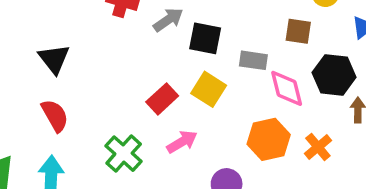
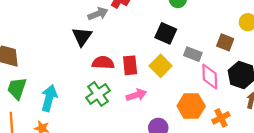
gray arrow: (168, 20) -> (98, 14), moved
black triangle: (54, 59) -> (82, 37), moved
red rectangle: (162, 99) -> (130, 65), turned -66
red semicircle: (55, 116) -> (103, 63), moved, turned -70

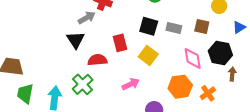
gray rectangle: (193, 54) -> (174, 28), moved
red rectangle: (130, 65) -> (120, 43), moved
green cross: (98, 94) -> (83, 84), moved

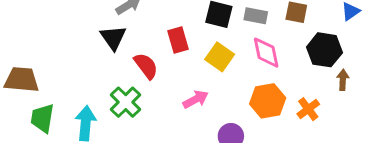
pink diamond: (193, 58) -> (266, 53), moved
red semicircle: (97, 60) -> (146, 66), turned 60

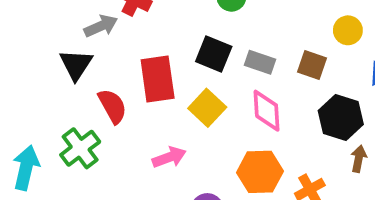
red rectangle: (178, 40) -> (158, 79), size x1.4

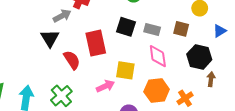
yellow square: (207, 108) -> (125, 70), moved, turned -30
green cross: (80, 148) -> (61, 96), moved

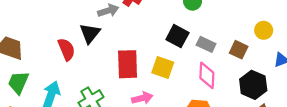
red rectangle: (96, 43) -> (128, 64), moved
red semicircle: (72, 60) -> (66, 49), moved
yellow square: (125, 70) -> (163, 67), moved

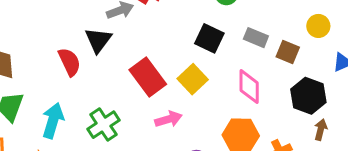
gray rectangle: (206, 44) -> (256, 38), moved
red rectangle: (128, 64) -> (148, 77), turned -32
yellow square: (163, 67) -> (193, 79), turned 30

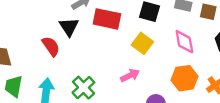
red rectangle: (148, 77) -> (107, 19), moved, turned -32

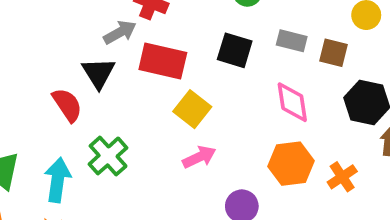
yellow square: (142, 43) -> (192, 109), moved
green cross: (83, 88) -> (108, 156), moved

